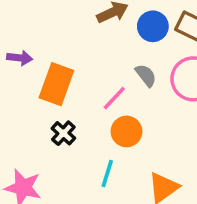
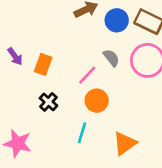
purple arrow: (20, 58) -> (15, 56), moved, turned 48
orange rectangle: (56, 84) -> (43, 64), size x0.7

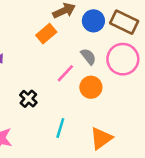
orange rectangle: (43, 64) -> (46, 34), moved, turned 30
orange circle: (97, 101) -> (91, 87), moved

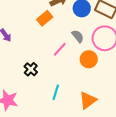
orange circle: (91, 87) -> (89, 59), moved

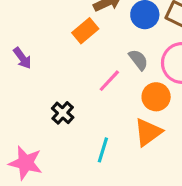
orange triangle: (88, 100) -> (148, 132), moved

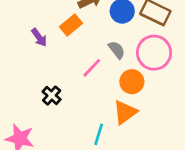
purple arrow: (22, 58) -> (39, 37), moved
cyan line: (103, 150) -> (99, 134), moved

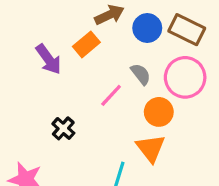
purple arrow: (39, 37) -> (49, 59), size x1.4
orange triangle: (125, 112) -> (151, 148), turned -32

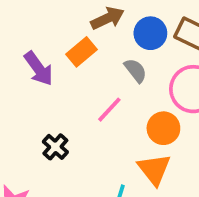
gray semicircle: (141, 74) -> (136, 70), moved

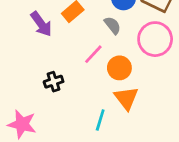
orange circle: (163, 128) -> (119, 68), moved
black cross: (55, 147) -> (54, 82), turned 30

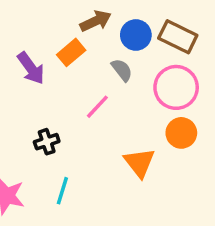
orange circle: (119, 68) -> (181, 133), moved
cyan line: (100, 120) -> (62, 191), moved

